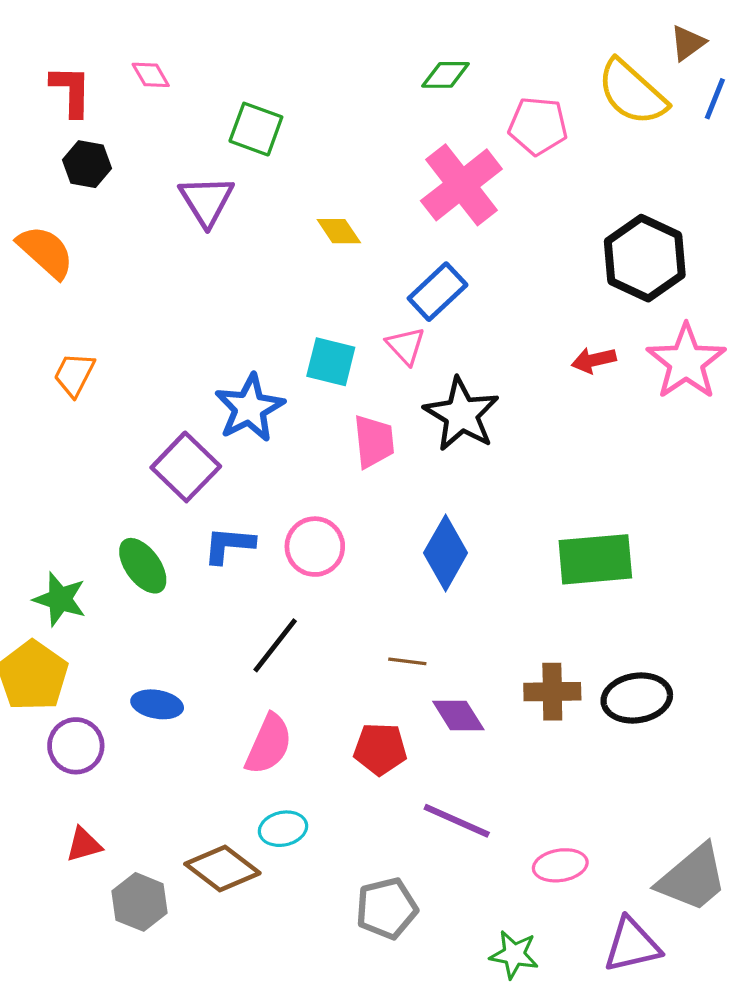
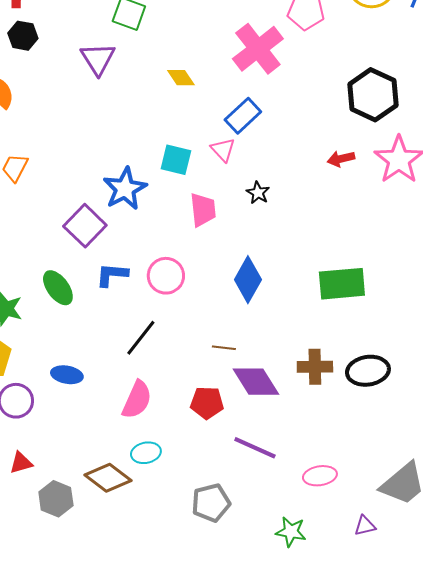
black star: (461, 414) -> (258, 193), size x0.5
purple diamond: (458, 716) -> (256, 382), size x1.4
purple triangle: (632, 945) -> (365, 526), size x0.6

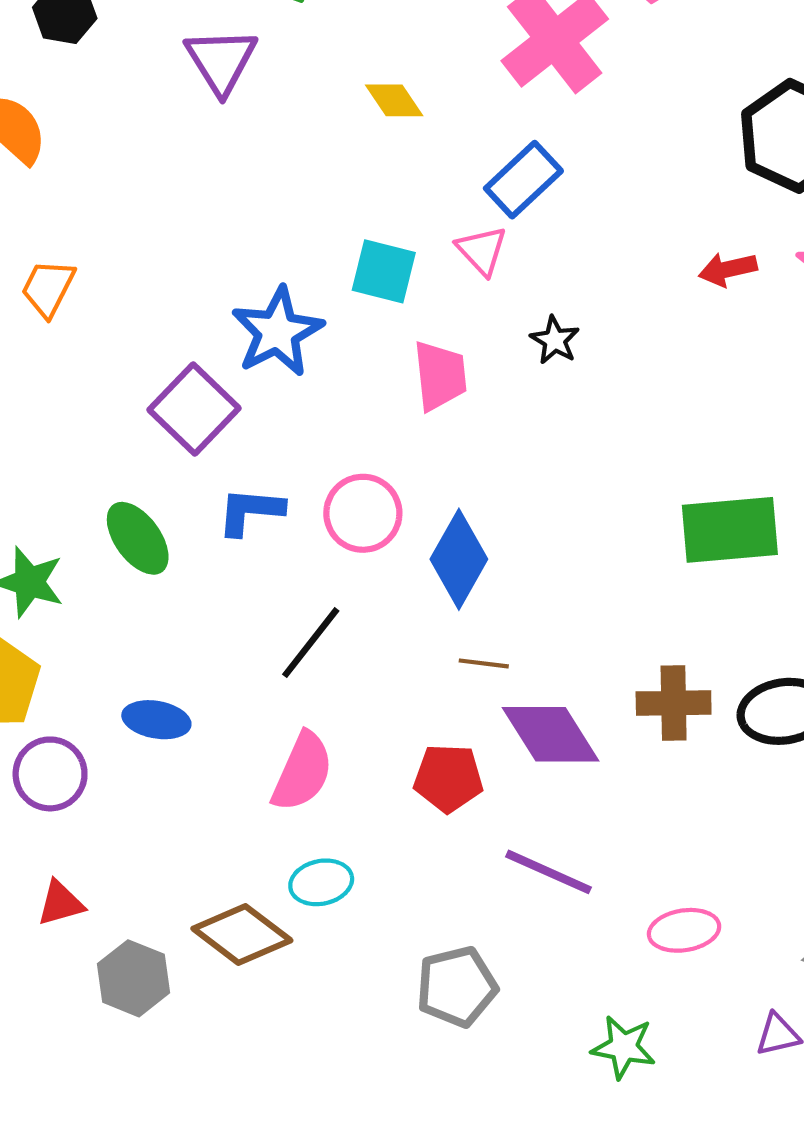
blue diamond: (248, 280) -> (459, 559), moved

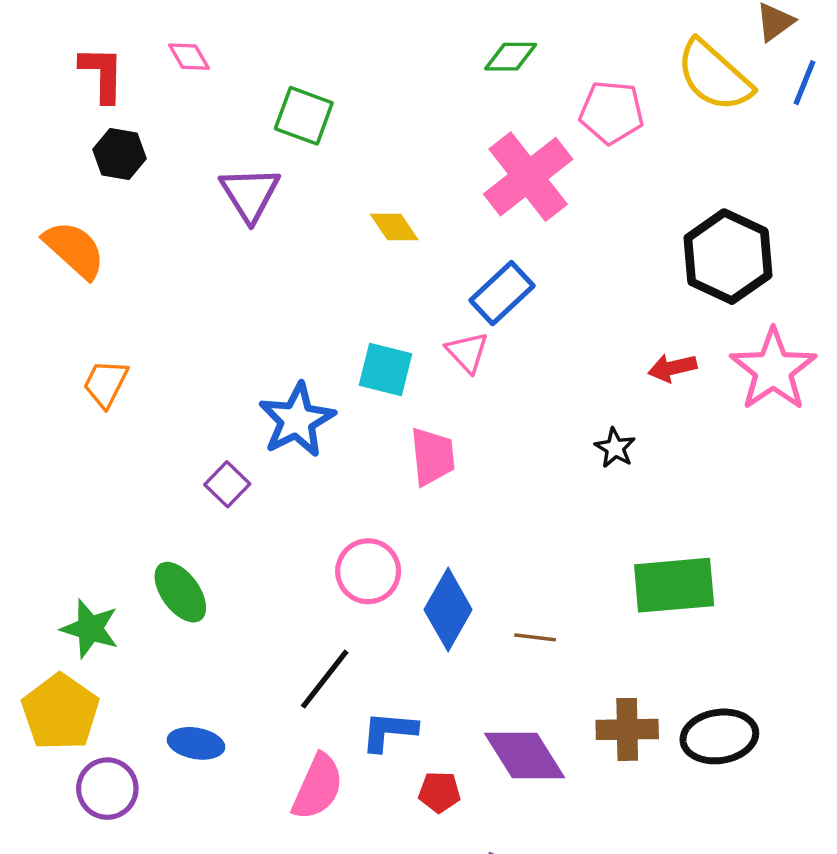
black star: (555, 340) -> (615, 448), moved
purple square: (194, 409) -> (227, 484), size x0.6
blue L-shape: (250, 511) -> (389, 731), moved
brown line: (484, 663) -> (535, 637), moved
red pentagon: (448, 778) -> (439, 792), size x0.7

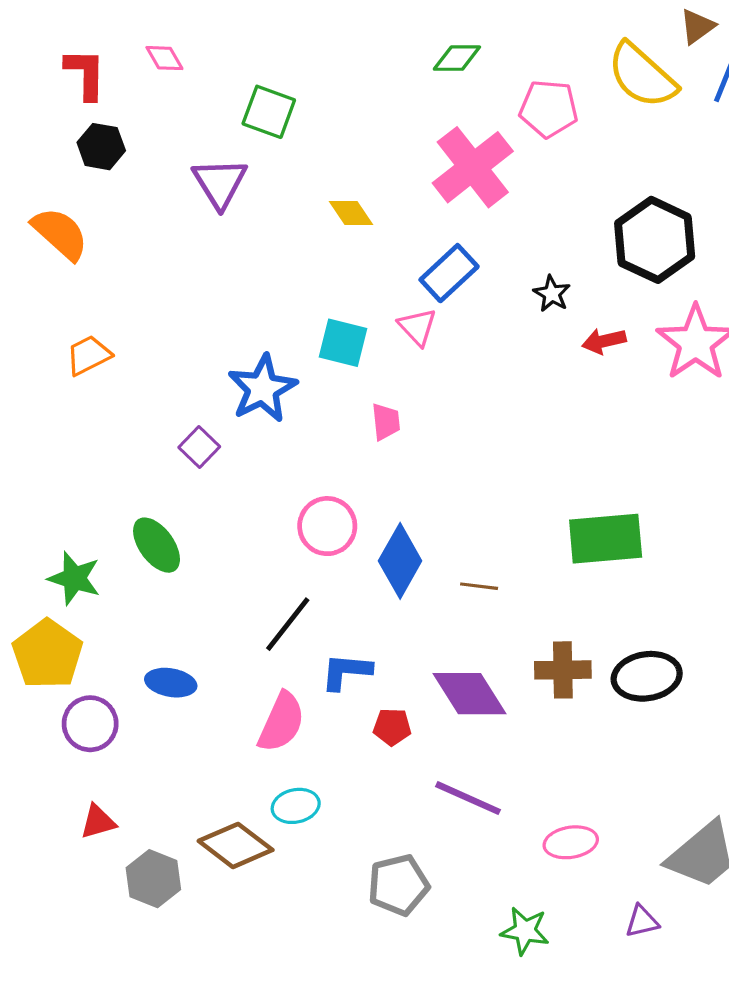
orange trapezoid: (106, 383) -> (89, 355), turned 36
black star: (615, 448) -> (552, 294), moved
pink trapezoid: (432, 457) -> (386, 422), size x0.7

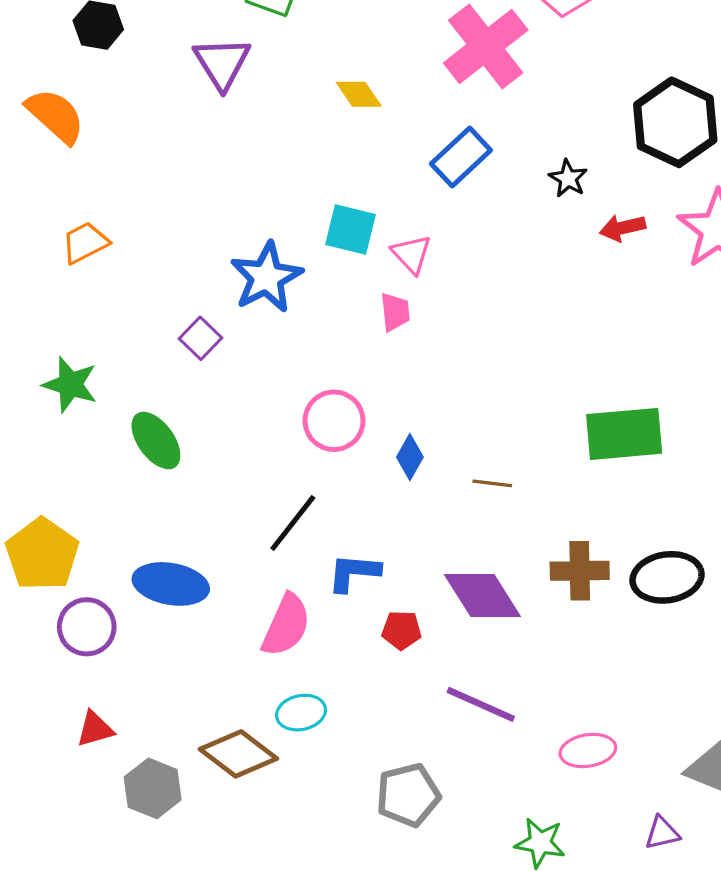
pink triangle: (417, 327) -> (411, 254), moved
blue diamond: (400, 561) -> (410, 457), size x0.6
green star: (74, 578) -> (70, 384), moved
blue ellipse: (171, 683) -> (171, 584), size x1.4

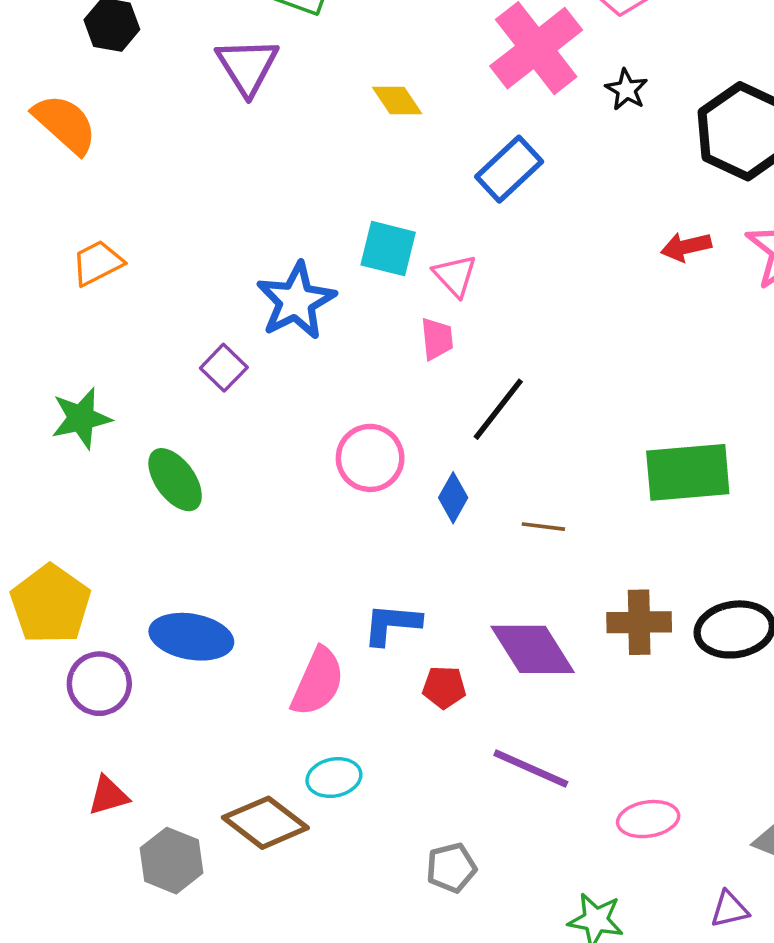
black star: (568, 178) -> (626, 90), moved
green star: (70, 384) -> (81, 418), turned -30
black line: (293, 523) -> (498, 409), moved
gray pentagon: (408, 795) -> (451, 868), size x0.7

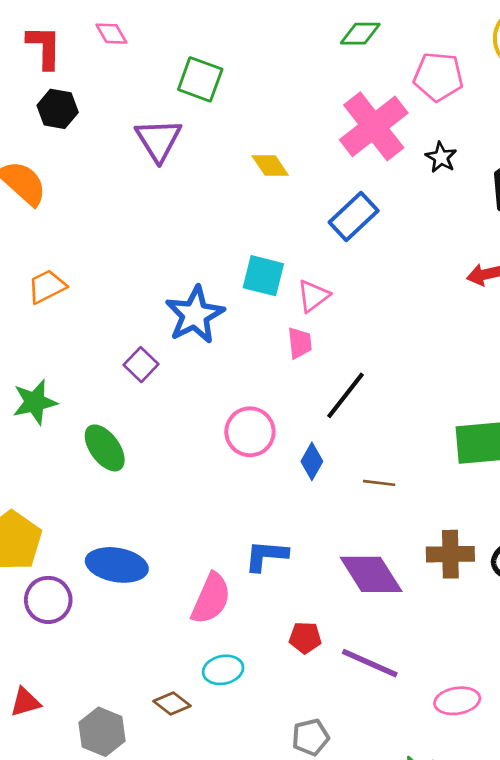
pink triangle: (455, 276) -> (313, 296), turned 36
red pentagon: (444, 687) -> (305, 638), moved
red triangle: (108, 796) -> (25, 702), moved
brown diamond: (265, 823) -> (172, 704), size x0.6

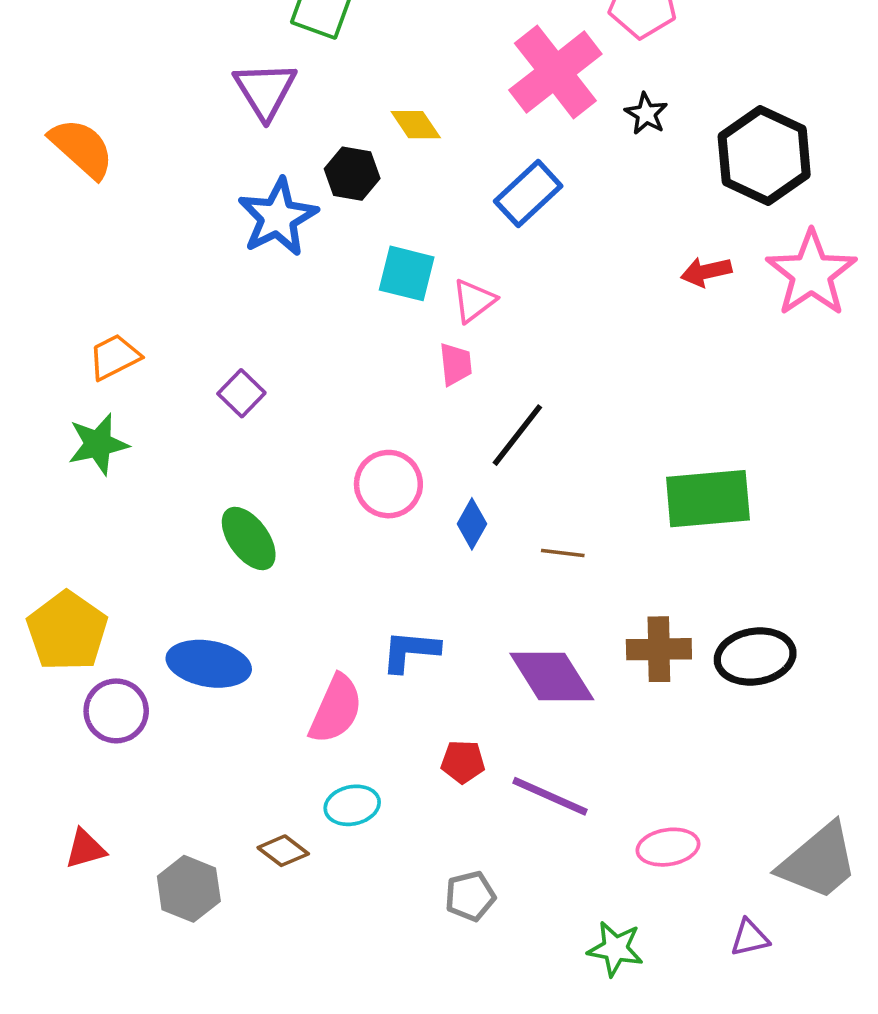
black hexagon: (58, 109) -> (352, 174), moved
orange trapezoid: (47, 286) -> (114, 357), moved
blue star: (195, 315) -> (278, 217), moved
green ellipse: (105, 448) -> (249, 538), moved

